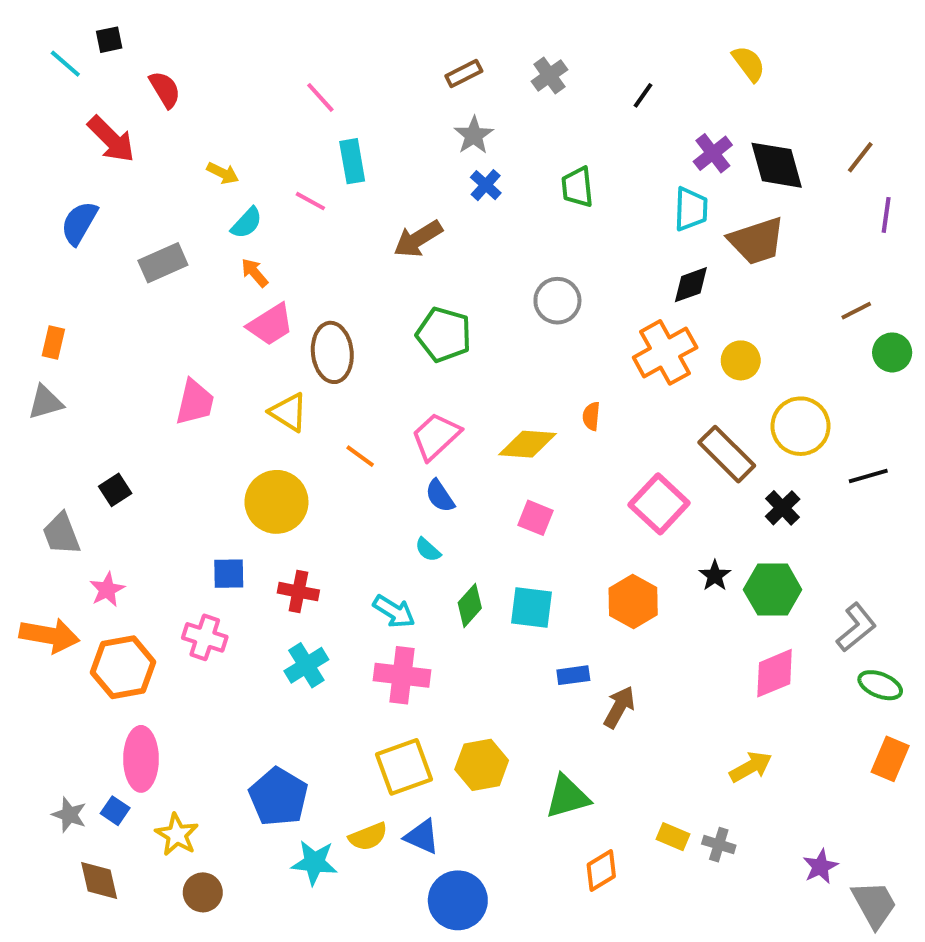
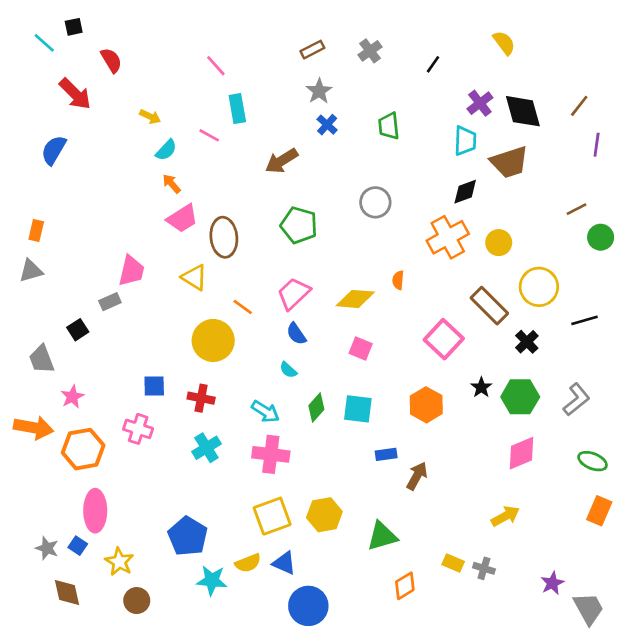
gray rectangle: (163, 263) -> (110, 302), moved, size x0.7
yellow circle: (276, 502) -> (213, 340), moved
gray L-shape: (856, 627) -> (576, 399), moved

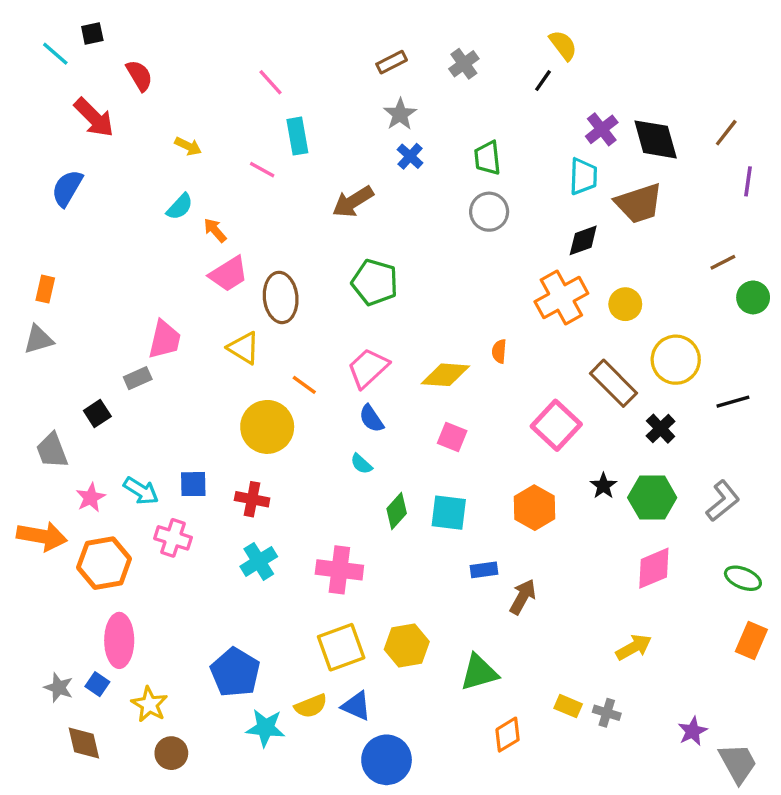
yellow semicircle: (504, 43) -> (563, 45), moved
cyan semicircle: (166, 150) -> (180, 207), moved
gray circle: (375, 202) -> (489, 212), moved
cyan arrow: (265, 412) -> (141, 491), moved

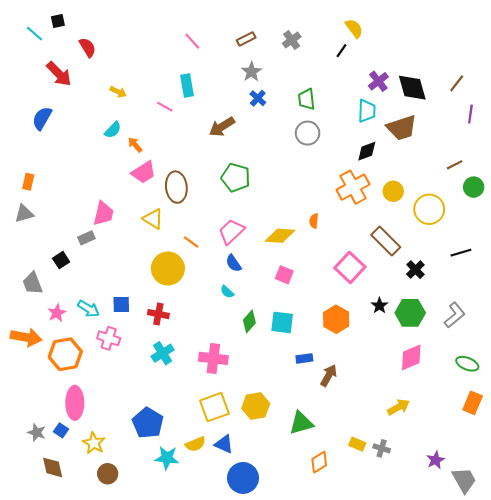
pink line: (271, 82) -> (192, 41), moved
yellow circle: (676, 360) -> (429, 209), moved

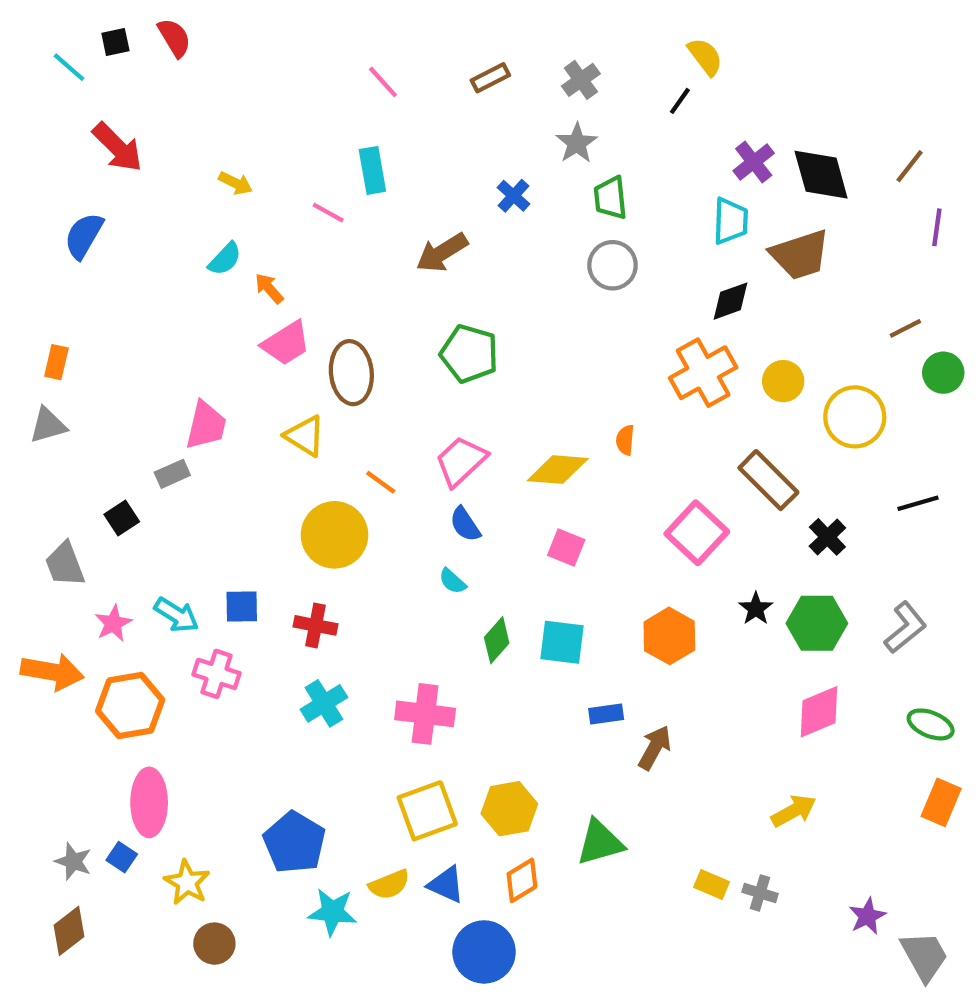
red semicircle: (87, 47) -> (174, 38), moved
gray star: (251, 72) -> (577, 143), moved
orange diamond: (319, 462) -> (522, 880), moved
brown diamond: (53, 467) -> (69, 931), moved, turned 65

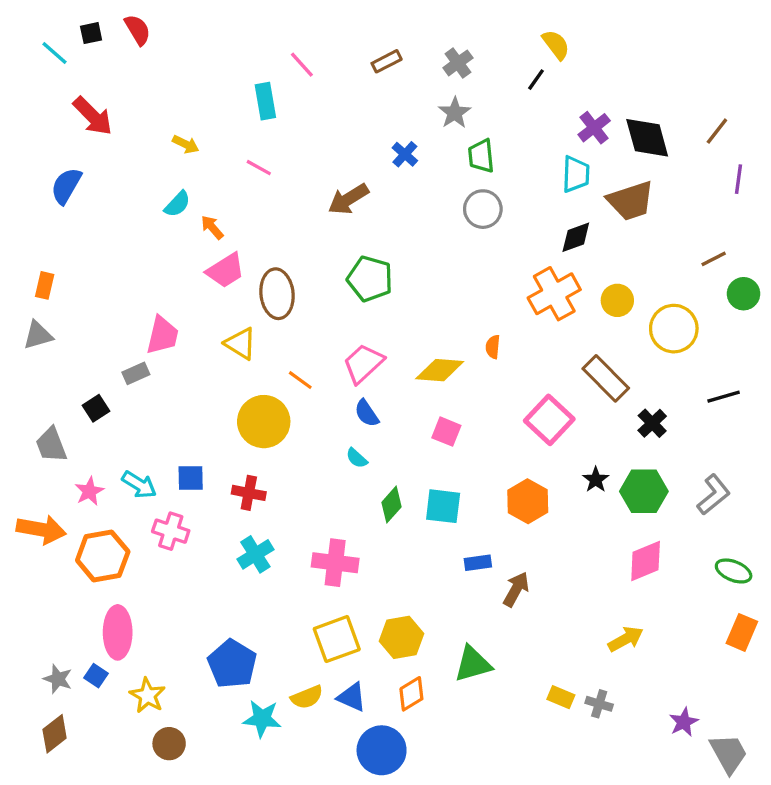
cyan rectangle: (372, 170) -> (265, 101), moved

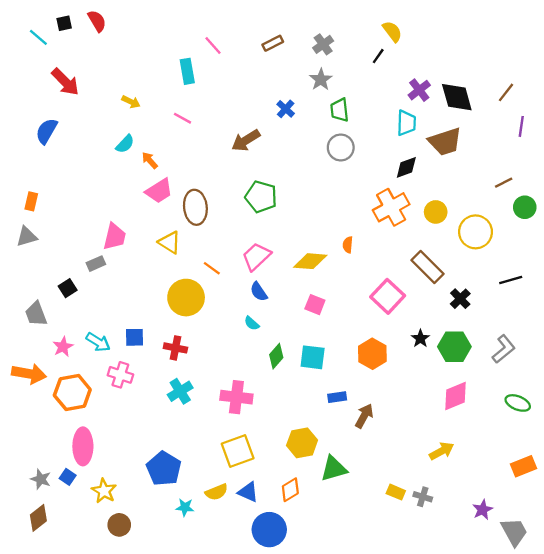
orange rectangle: (742, 632) -> (524, 466), moved, turned 45
yellow hexagon: (402, 637) -> (302, 443), moved
cyan star: (262, 719) -> (185, 507), size x0.7

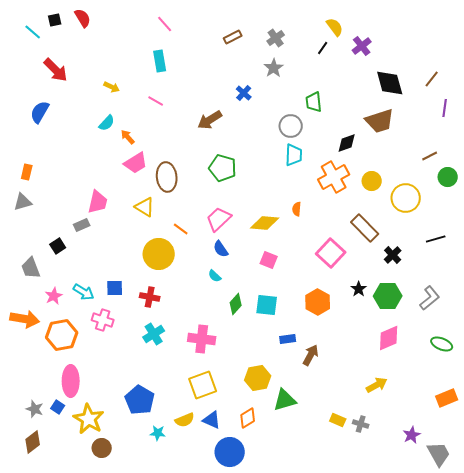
pink line: (213, 46) -> (165, 24), moved
purple cross: (419, 90) -> (362, 46), moved
green trapezoid: (340, 110) -> (314, 102), moved
cyan trapezoid: (406, 123) -> (294, 155), moved
yellow star: (104, 491) -> (89, 419), size x1.4

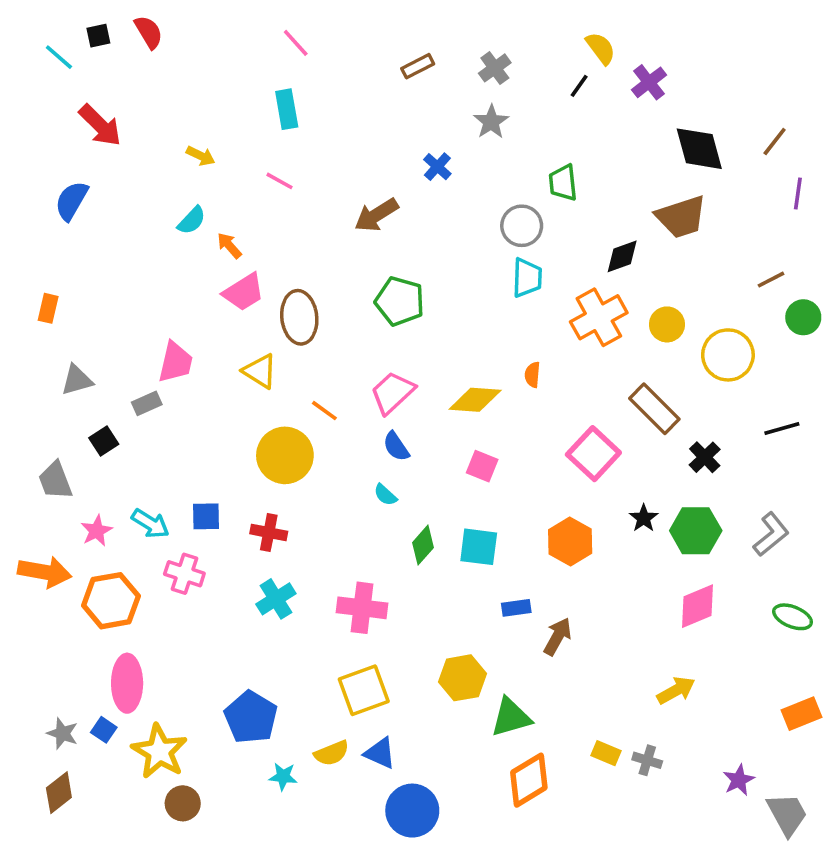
gray triangle: (23, 202) -> (77, 380), moved
orange diamond: (248, 418) -> (529, 780), moved, size x1.4

